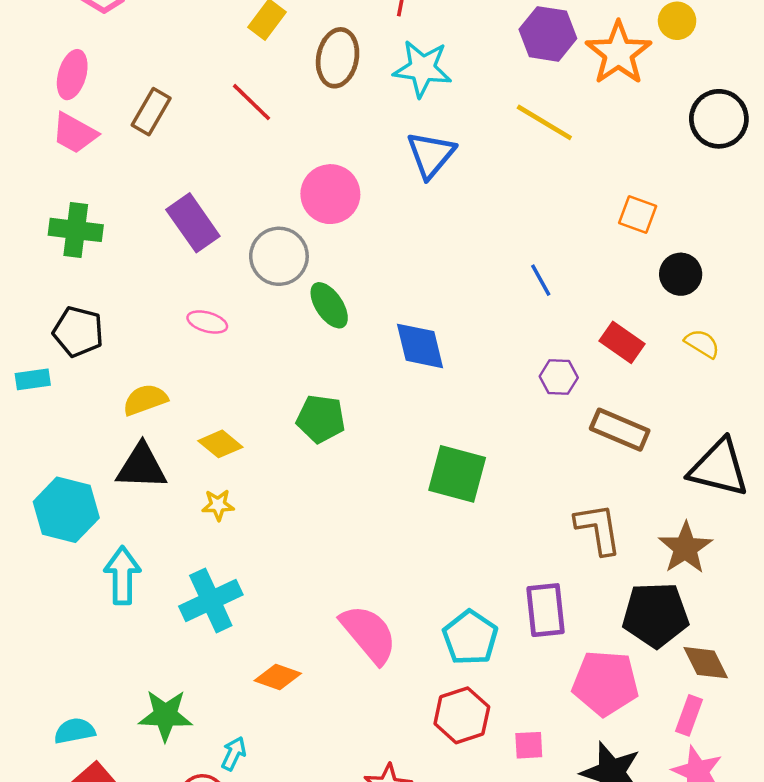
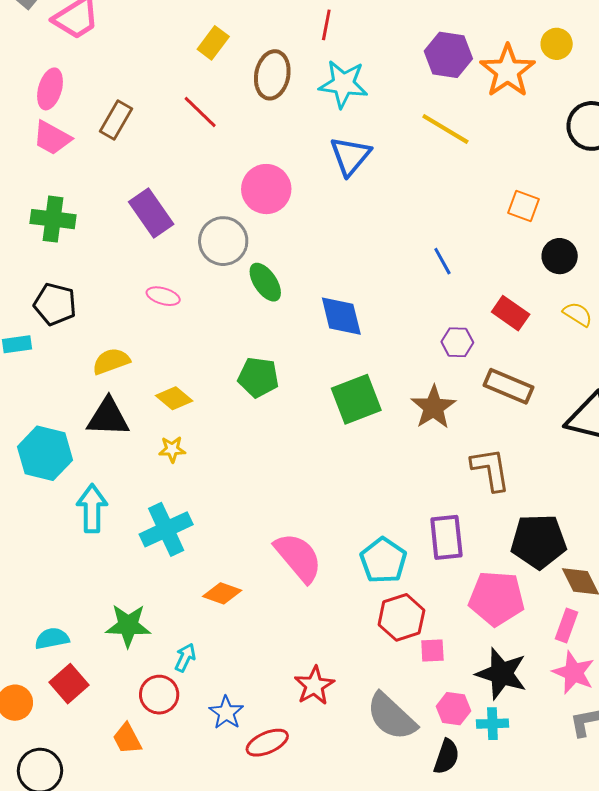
green square: (457, 474) -> (356, 399), moved, turned -36
brown star: (685, 548) -> (433, 407), moved
red hexagon: (462, 715) -> (401, 617), moved

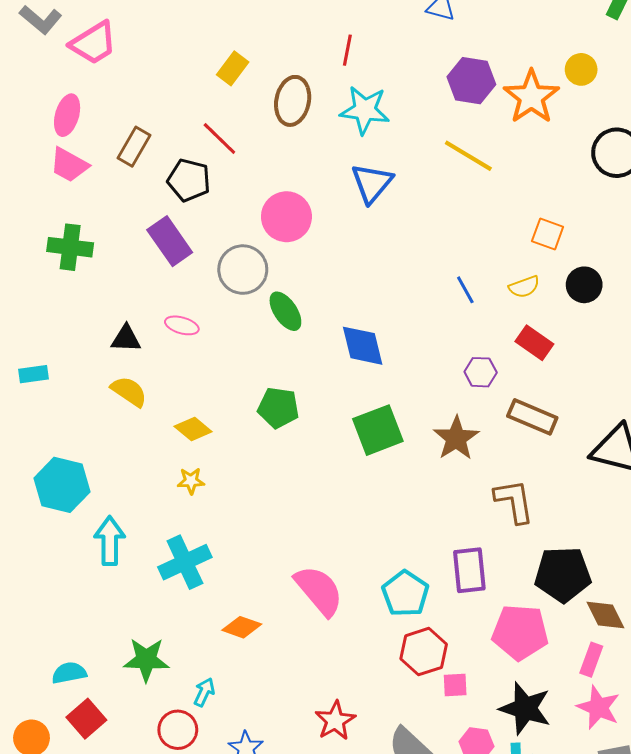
black pentagon: (55, 304) -> (189, 180), moved
yellow semicircle: (578, 314) -> (524, 287), moved, turned 128
yellow semicircle: (111, 361) -> (129, 391), turned 54
black triangle: (108, 417) -> (126, 339), moved, size x0.7

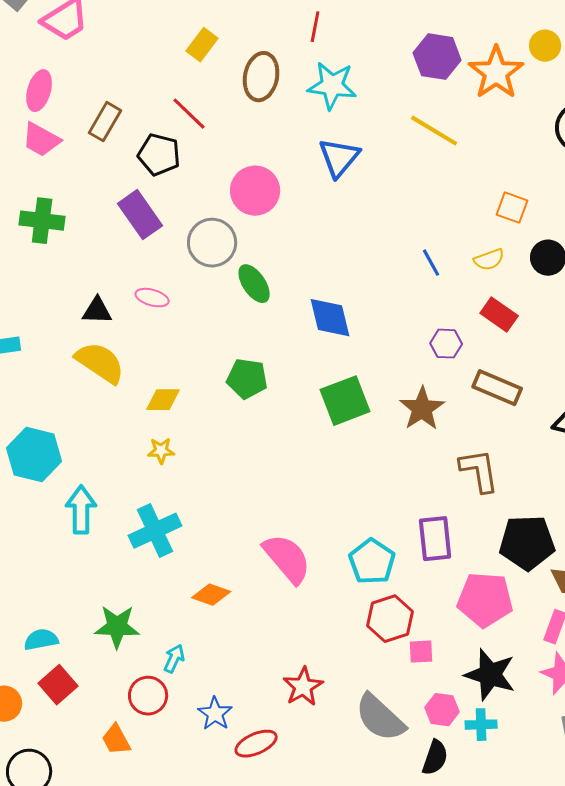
yellow semicircle: (129, 391) -> (100, 363), size x1.4
yellow diamond: (193, 429) -> (163, 400), turned -39

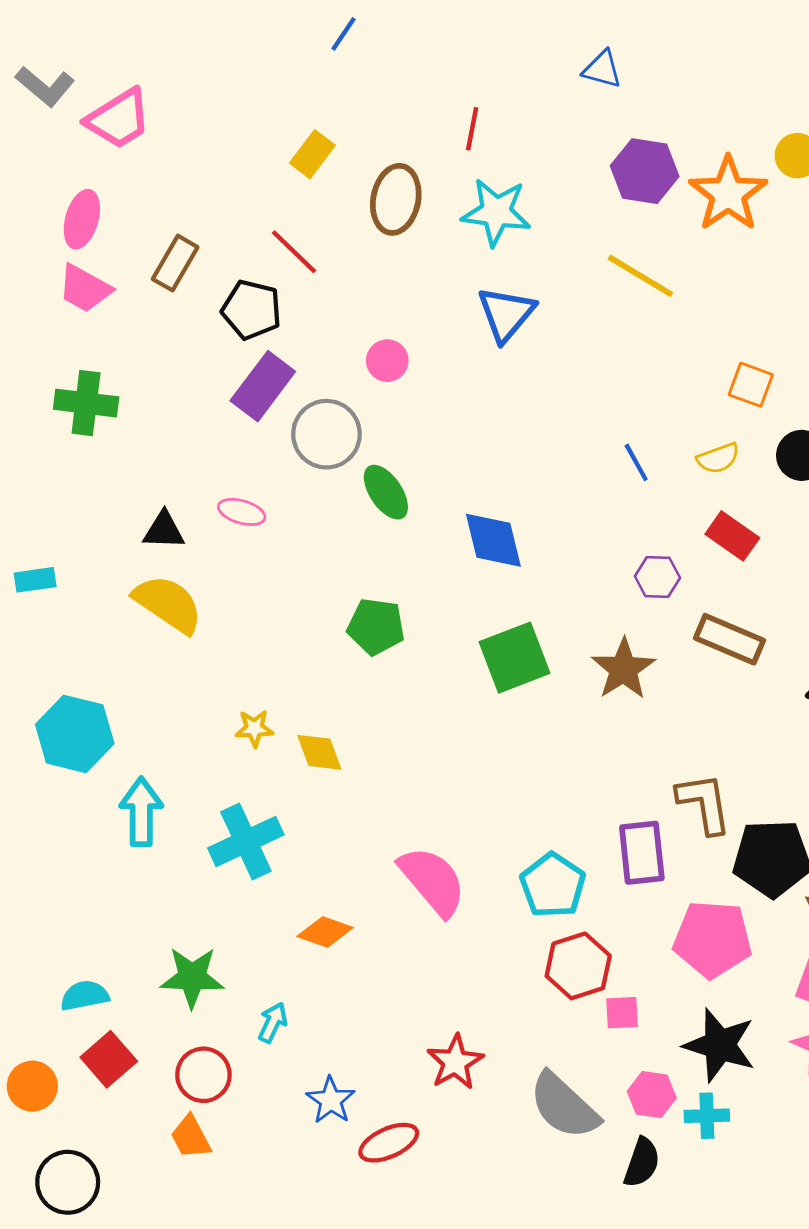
pink circle: (255, 191) -> (387, 361), size x0.6
purple rectangle: (140, 215) -> (263, 386), moved, turned 72
yellow diamond: (163, 400) -> (319, 752), moved, turned 69
brown L-shape: (479, 471) -> (704, 803), moved
red circle: (148, 696) -> (203, 1075), moved

